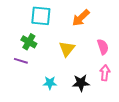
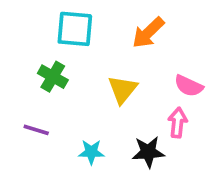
pink semicircle: (103, 47) -> (189, 86), turned 133
purple line: (21, 61) -> (36, 130), moved
pink arrow: (105, 73) -> (178, 123), moved

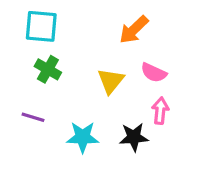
cyan square: (75, 29) -> (41, 26), moved
pink semicircle: (189, 86) -> (154, 73), moved
cyan star: (91, 152) -> (83, 137), size x1.4

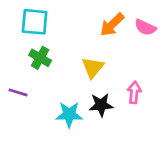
pink semicircle: (154, 73) -> (145, 27), moved
purple line: (33, 117) -> (18, 92), moved
black star: (134, 137) -> (101, 105), moved

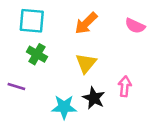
orange arrow: (112, 25) -> (86, 23), moved
black star: (101, 105) -> (94, 98), turned 30

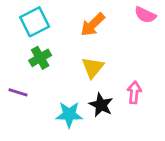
cyan square: (32, 21) -> (35, 22), turned -32
pink semicircle: (135, 26) -> (145, 15), moved
green cross: (37, 54) -> (40, 58), turned 30

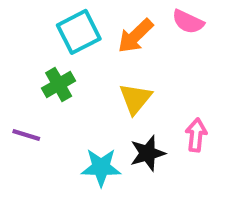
pink semicircle: (145, 15) -> (188, 22), moved
cyan square: (35, 22) -> (79, 32), moved
black star: (101, 105) -> (148, 153), turned 30

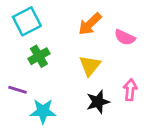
pink semicircle: (188, 22) -> (125, 37), moved
cyan square: (79, 32) -> (27, 21), moved
cyan star: (101, 167) -> (43, 111), moved

